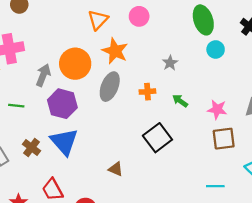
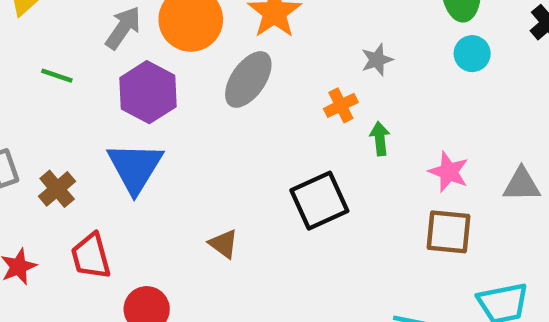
orange cross: (147, 92) -> (341, 105), moved, turned -35
green arrow: (180, 101) -> (380, 139), turned 35
brown cross: (32, 147) -> (57, 189), moved

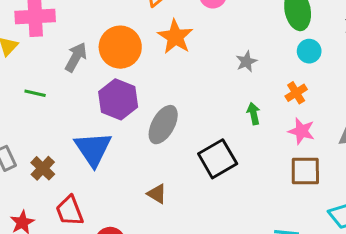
gray ellipse: (248, 79) -> (163, 125), moved
purple hexagon: (148, 92) -> (118, 99), moved
orange cross: (341, 105) -> (296, 93), moved

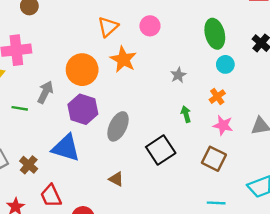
gray arrow: (76, 57) -> (45, 92), moved
blue triangle: (93, 149) -> (66, 148), turned -36
brown square: (305, 171) -> (214, 159), moved, turned 30

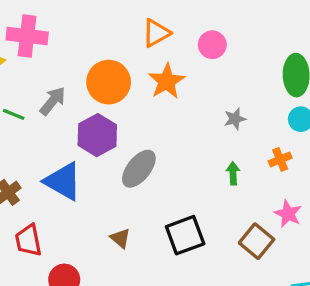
pink star: (223, 125) -> (288, 214), moved
black square: (161, 150) -> (185, 235), moved

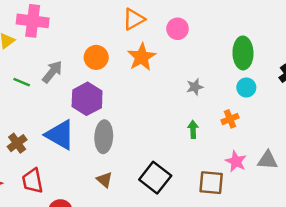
orange circle: (109, 82) -> (96, 57), size x0.7
gray ellipse: (139, 169) -> (104, 137), moved, turned -36
black square: (185, 235) -> (155, 178), turned -32
brown square: (257, 241) -> (211, 183), turned -35

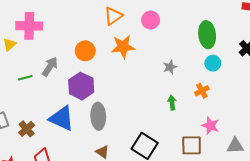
orange star: (142, 57) -> (123, 47), turned 30
green line: (22, 82) -> (25, 78), turned -32
gray triangle: (268, 160) -> (235, 146), moved

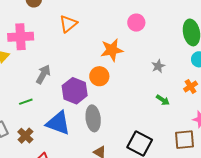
orange triangle: (113, 16) -> (68, 24), moved
orange circle: (85, 51) -> (99, 76), moved
green line: (25, 78) -> (26, 102), moved
green arrow: (172, 103) -> (163, 100), turned 136

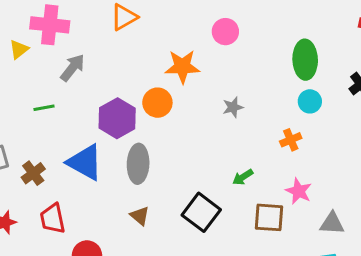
gray star: (158, 66) -> (233, 107), moved
gray arrow: (43, 74) -> (73, 68), moved
green arrow: (163, 100) -> (243, 177), moved, turned 104
green line: (26, 102) -> (44, 108), moved

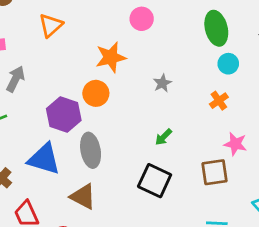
green arrow: (243, 177) -> (164, 137), moved
brown triangle: (140, 216) -> (83, 197), moved, size x1.5

